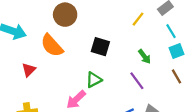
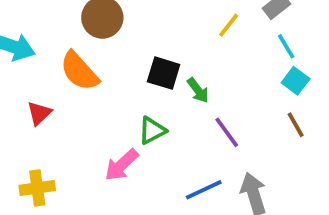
cyan square: (177, 51) -> (296, 81), turned -32
green arrow: (145, 57) -> (198, 90), moved

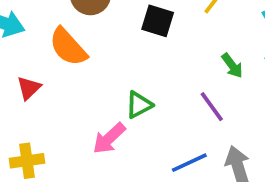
black square: (164, 73) -> (158, 21), moved
green arrow: (198, 90) -> (232, 66), moved

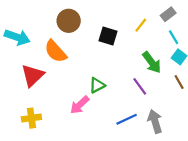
green arrow: (232, 66) -> (152, 62), size x1.5
red triangle: (29, 88) -> (33, 75), size x1.6

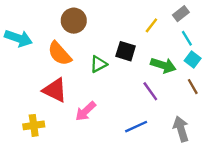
black square: (108, 36) -> (126, 51), moved
green arrow: (152, 62) -> (163, 65), turned -35
red triangle: (33, 75) -> (55, 90), moved, turned -50
green triangle: (97, 85) -> (98, 64), moved
gray arrow: (155, 121) -> (181, 129), moved

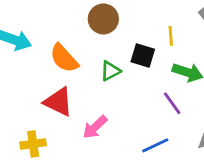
brown circle: (74, 21) -> (103, 19), moved
yellow line: (151, 25) -> (171, 36), moved, turned -42

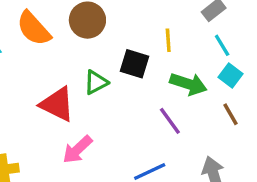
orange semicircle: (64, 58) -> (34, 28), moved
red triangle: (58, 102) -> (57, 104), moved

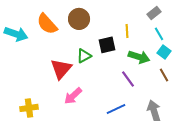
black square: (135, 64) -> (107, 45), turned -30
red triangle: (57, 104) -> (61, 69), turned 45

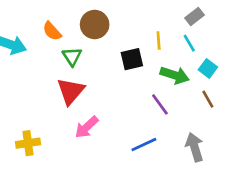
orange semicircle: (47, 24) -> (52, 31), size x0.7
cyan line: (159, 34) -> (189, 43), moved
green triangle: (84, 56) -> (72, 56), moved, turned -35

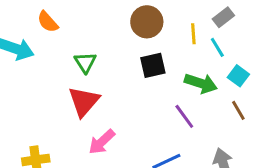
brown circle: (95, 25) -> (147, 22), moved
orange semicircle: (52, 31) -> (48, 22), moved
yellow line: (159, 40) -> (193, 34), moved

